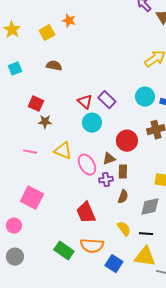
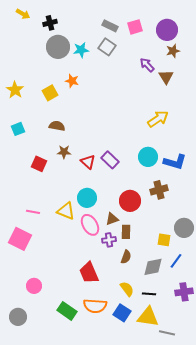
brown star: (45, 122) -> (64, 152), moved
cyan circle: (92, 123) -> (87, 198), moved
pink square: (32, 198) -> (20, 239), moved
pink circle: (14, 226) -> (34, 286), moved
blue square: (114, 264) -> (122, 313), moved

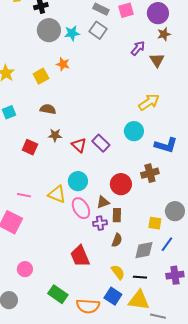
purple arrow: (147, 65) -> (138, 48), turned 84
cyan circle: (148, 157) -> (134, 131), moved
orange semicircle: (95, 306) -> (88, 306), moved

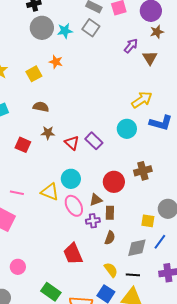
blue L-shape: (166, 145) -> (161, 123), moved

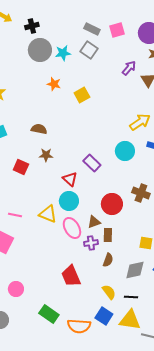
yellow square: (34, 74) -> (82, 95), moved
red triangle: (72, 143) -> (70, 179), moved
brown cross: (143, 171) -> (141, 193), turned 36

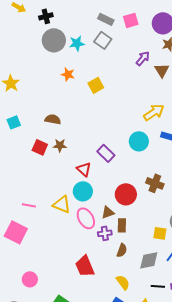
red square: (21, 167) -> (40, 147), moved
black line: (131, 297) -> (158, 286), moved

